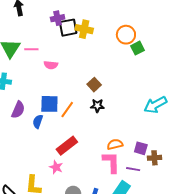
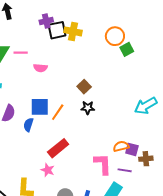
orange semicircle: (115, 144) -> (121, 146), moved

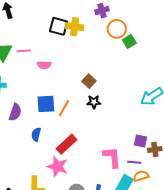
purple cross: (46, 21) -> (102, 11), moved
black square: (57, 30) -> (59, 26), turned 30
blue semicircle: (28, 125) -> (36, 134), moved
orange semicircle: (121, 146) -> (141, 176), moved
pink star: (48, 170) -> (57, 167), size x1.5

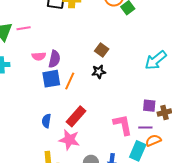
pink semicircle: (44, 65) -> (39, 56), moved
brown square: (89, 81) -> (102, 50), moved
purple semicircle: (15, 112) -> (54, 59), moved
blue semicircle: (36, 134) -> (46, 121), moved

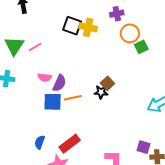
pink line: (24, 28) -> (35, 47), turned -32
black star: (99, 72) -> (101, 92), moved
orange line: (70, 81) -> (73, 98), moved, turned 42

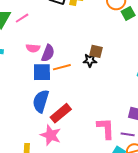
brown square: (107, 83) -> (96, 51), turned -32
blue semicircle: (40, 142) -> (41, 101), moved, size x1.6

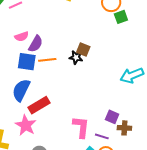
pink semicircle: (33, 48) -> (22, 37), turned -32

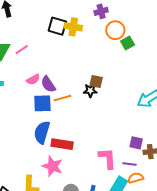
purple semicircle: (36, 44) -> (48, 84), turned 126
red rectangle: (39, 105) -> (62, 144), turned 50

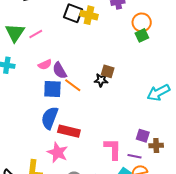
orange circle: (115, 30) -> (142, 22), moved
orange line: (62, 98) -> (73, 85), turned 48

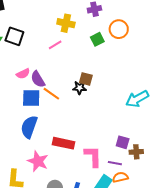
black square: (73, 13) -> (14, 36), moved
pink line: (36, 34) -> (55, 45), moved
green square: (142, 35) -> (97, 39), moved
red rectangle: (69, 131) -> (64, 143), moved

